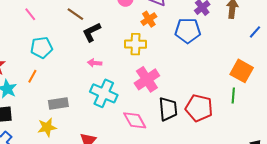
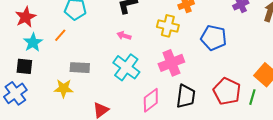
blue pentagon: (188, 31) -> (214, 38), moved
red pentagon: (199, 108) -> (227, 91), moved
pink diamond: (135, 120) -> (151, 100), turned 70

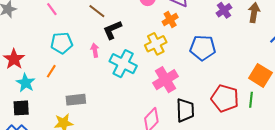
yellow cross: (168, 26) -> (156, 44), turned -30
pink arrow: (124, 36) -> (95, 50), moved, turned 72
cyan cross: (126, 67) -> (123, 64), moved

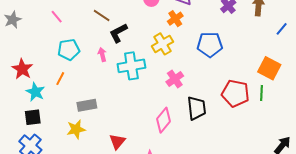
cyan cross: (123, 64) -> (131, 66), turned -32
pink cross: (165, 80) -> (175, 79), size x0.7

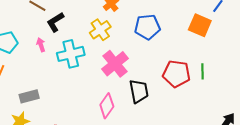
orange square: (269, 68) -> (200, 25), moved
pink cross: (175, 79) -> (115, 64), size x1.5

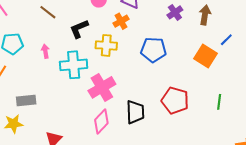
black L-shape: (55, 22) -> (79, 29), moved
yellow cross: (100, 30) -> (106, 45), turned 30
pink cross: (115, 64) -> (102, 87), moved
green line: (202, 71) -> (219, 102), moved

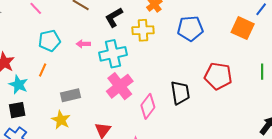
pink arrow: (45, 51) -> (83, 44), turned -72
pink cross: (102, 87) -> (120, 86), moved
yellow star: (13, 124) -> (61, 120), turned -30

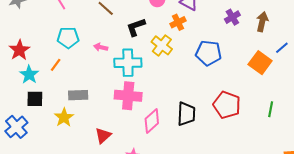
yellow cross: (143, 30) -> (162, 45), turned 30
pink cross: (120, 86) -> (128, 96), turned 32
black square: (17, 110) -> (35, 99), moved

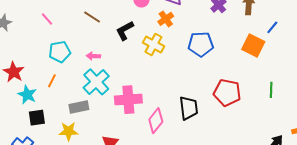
cyan cross: (128, 63) -> (96, 82), moved, turned -32
yellow star: (64, 117) -> (68, 131), turned -30

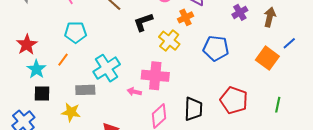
pink arrow: (93, 56) -> (134, 92), moved
pink cross: (128, 100) -> (155, 76), moved

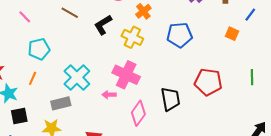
orange square: (267, 58) -> (232, 34), size x0.6
pink cross: (155, 76) -> (126, 75), turned 32

